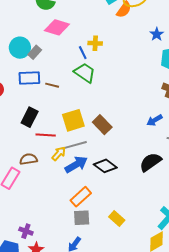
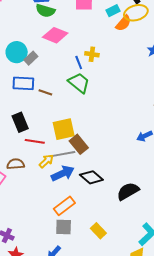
black rectangle: (30, 117) -> (20, 122), turned -54
brown rectangle: (102, 125) -> (79, 144), moved
black semicircle: (150, 162) -> (128, 191), moved

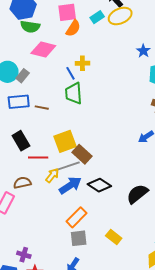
orange semicircle: (123, 23) -> (73, 28), moved
green trapezoid: (79, 83) -> (74, 93), turned -125

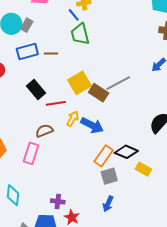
gray line: (67, 166) -> (118, 83), moved
blue arrow: (70, 185) -> (92, 125), turned 70
black diamond: (99, 185) -> (126, 152), moved

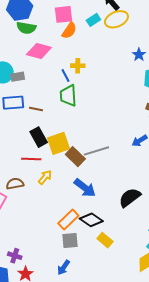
gray rectangle: (27, 25) -> (18, 77), turned 40
black rectangle: (36, 90) -> (39, 137), moved
blue arrow: (92, 125) -> (85, 188), moved

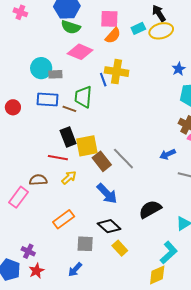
yellow cross: (78, 66) -> (117, 72), size x1.6
green trapezoid: (68, 96) -> (83, 97), moved
gray line: (96, 151) -> (123, 159), turned 55
orange rectangle: (68, 220) -> (64, 219), moved

